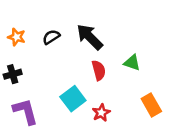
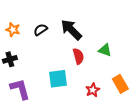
cyan square: (73, 99) -> (58, 79), turned 30
red star: (101, 113) -> (93, 90), moved

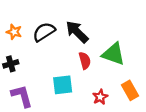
black semicircle: (41, 30) -> (44, 32), size x1.5
green triangle: (105, 50) -> (113, 54), size x1.6

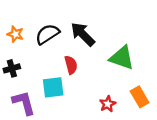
red semicircle: (85, 61) -> (71, 65), moved
cyan square: (63, 85) -> (53, 87), moved

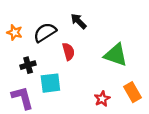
black arrow: (83, 34) -> (79, 21), moved, size x0.7
red semicircle: (71, 65) -> (68, 52), moved
black cross: (12, 68) -> (28, 65), moved

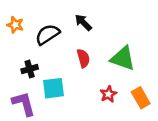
orange star: (15, 32) -> (15, 25), moved
red semicircle: (68, 52) -> (83, 58), moved
red star: (102, 99) -> (108, 94), moved

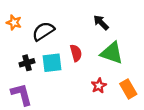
black arrow: (83, 22) -> (101, 23), moved
cyan square: (53, 88) -> (52, 63), moved

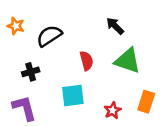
cyan square: (52, 63) -> (73, 95), moved
red star: (99, 86) -> (113, 110), moved
orange rectangle: (128, 89) -> (146, 102), turned 48

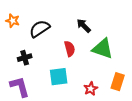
black arrow: (115, 26) -> (84, 26), moved

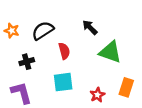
orange star: (13, 21) -> (12, 31), moved
red semicircle: (70, 49) -> (64, 51), moved

